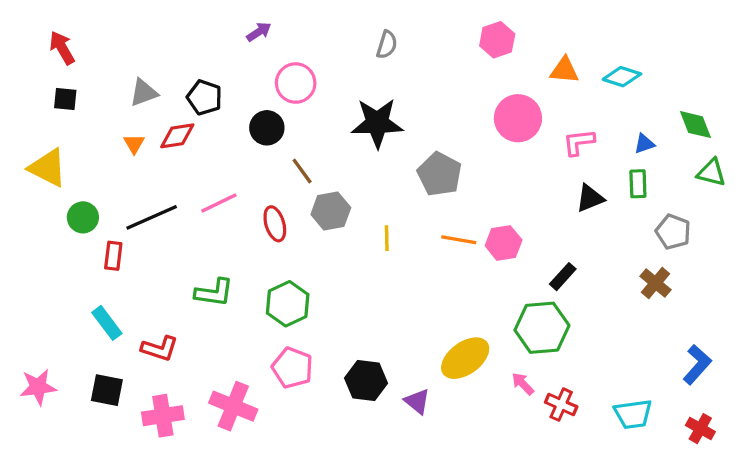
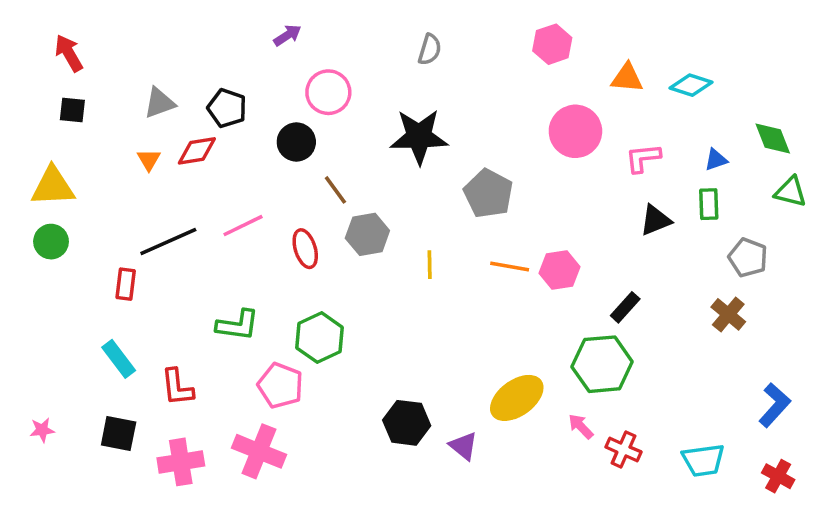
yellow triangle: (48, 168) -> (53, 186), turned -30
green circle: (83, 217) -> (51, 242), moved
red L-shape: (160, 349) -> (177, 387), turned 66
pink pentagon: (292, 368) -> (280, 386), moved
pink star: (38, 387) -> (42, 430), size x0.6

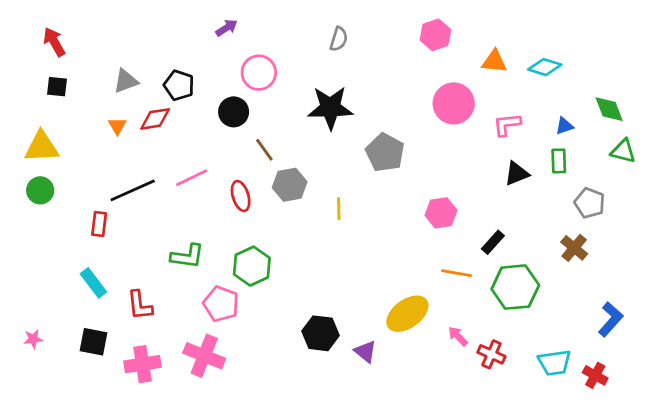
orange line: (510, 266) -> (456, 273), moved
green hexagon: (602, 364) -> (515, 287), moved
red cross: (778, 476) -> (595, 375), moved

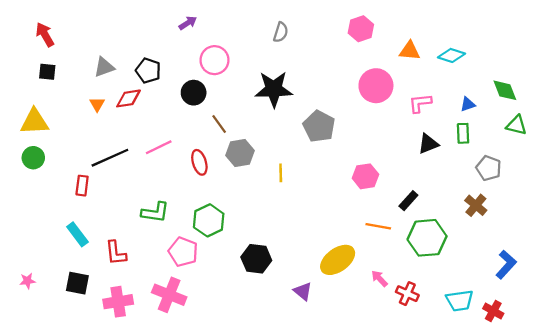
black hexagon: (320, 333) -> (256, 259), moved

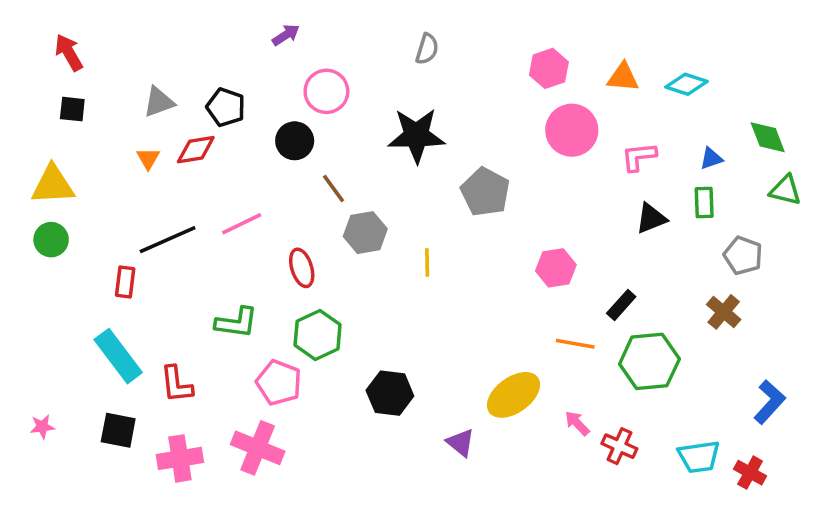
pink hexagon: (361, 29) -> (549, 68), moved
red ellipse: (199, 162) -> (302, 268), moved
cyan rectangle: (77, 234) -> (118, 356), size x1.4

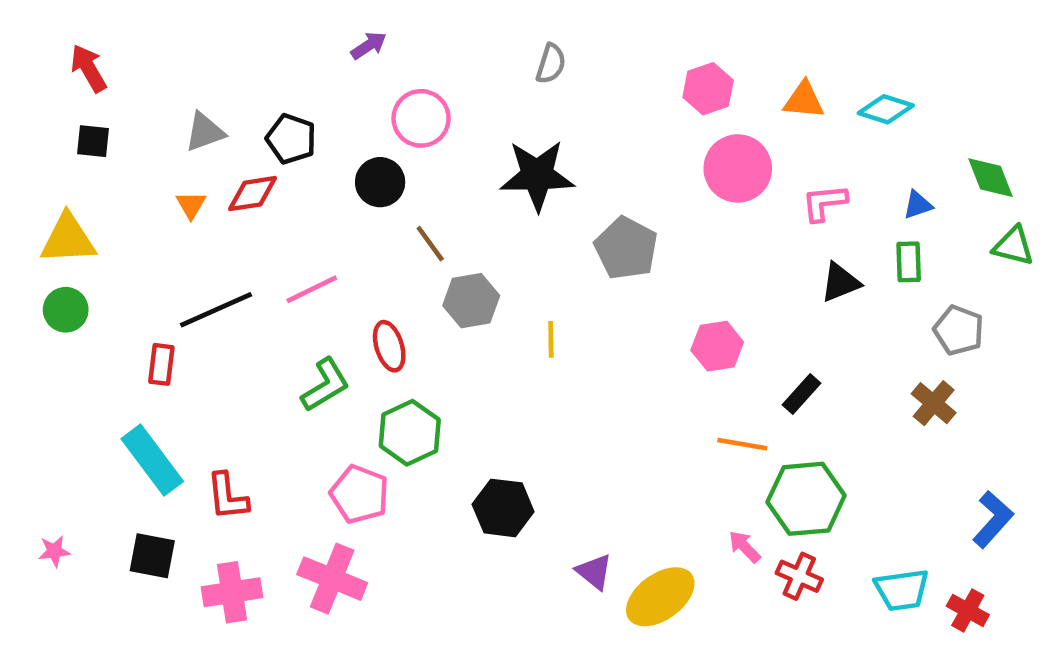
green L-shape: (236, 323) -> (325, 385), moved, turned -39
green hexagon: (649, 361) -> (806, 499), moved
yellow ellipse: (514, 395) -> (660, 597), moved

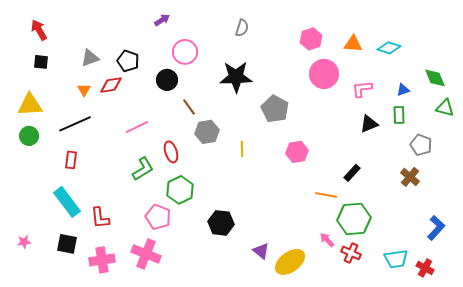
black line: (216, 310) -> (75, 124), moved
pink hexagon: (717, 346) -> (297, 152), moved

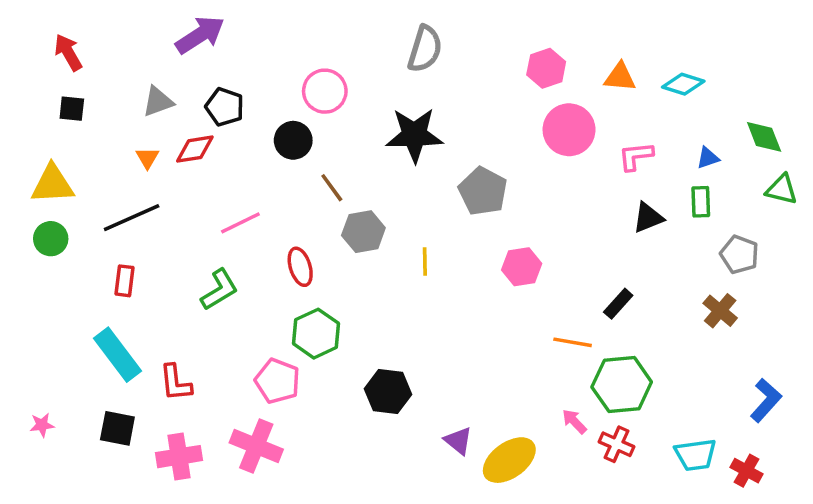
purple arrow: (162, 20) -> (200, 35), moved, size x1.8
gray semicircle: (242, 28) -> (425, 49), size x1.5
green L-shape: (143, 169) -> (219, 290), moved

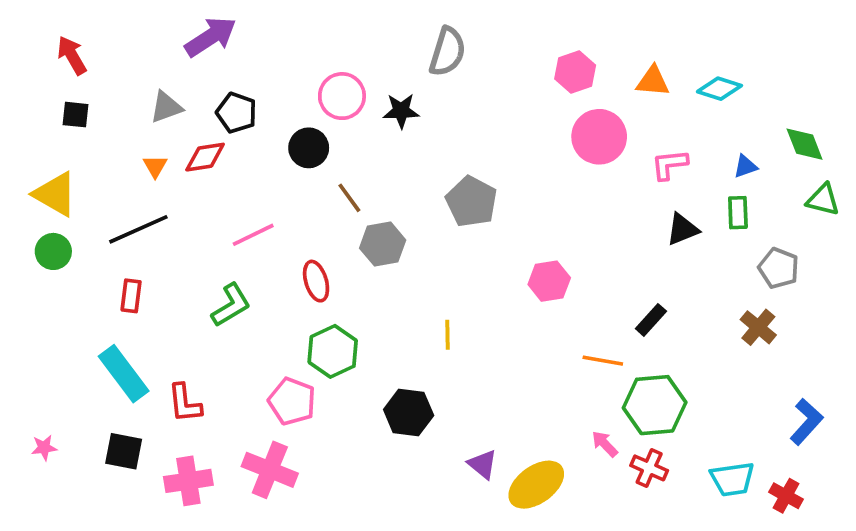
black star: (414, 135) -> (401, 111), moved, size x0.6
yellow triangle: (52, 184) -> (55, 194), turned 33
gray pentagon: (483, 191) -> (471, 202), moved
yellow line: (425, 262) -> (447, 335), moved

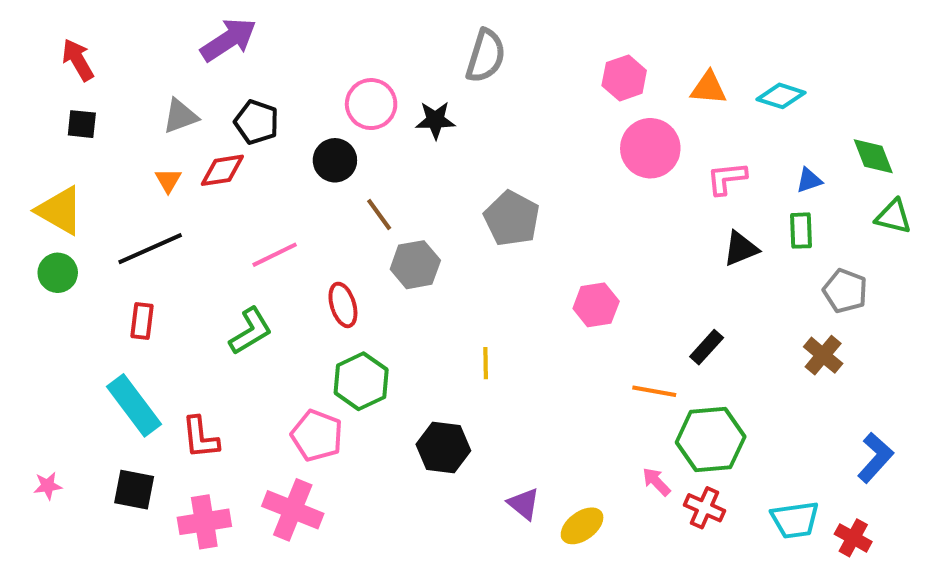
yellow ellipse: (536, 485) -> (582, 526), size x0.7

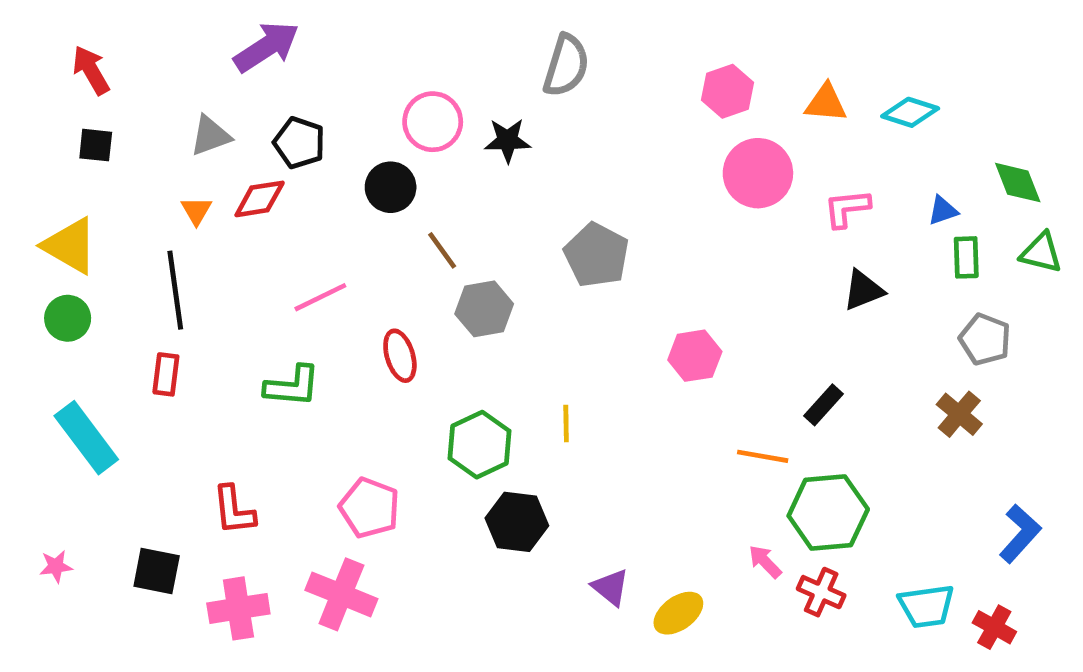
green rectangle: (801, 231) -> (966, 257), moved
black line: (150, 249) -> (175, 290), turned -74
green L-shape: (251, 331) -> (292, 386), turned 36
green hexagon: (361, 381) -> (479, 445), moved
cyan rectangle: (134, 405) -> (86, 438), moved

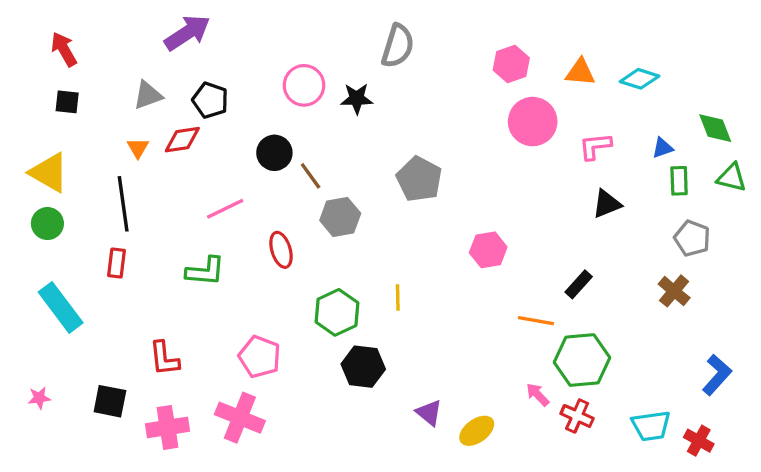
black circle: (391, 187) -> (274, 153), moved

